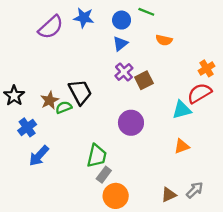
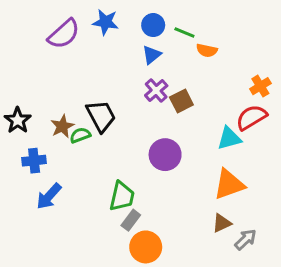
green line: (146, 12) -> (184, 32), moved
blue cross: (27, 127) -> (34, 161), turned 30
orange triangle: (182, 146) -> (229, 184), size x1.6
brown triangle: (169, 195) -> (222, 223), moved

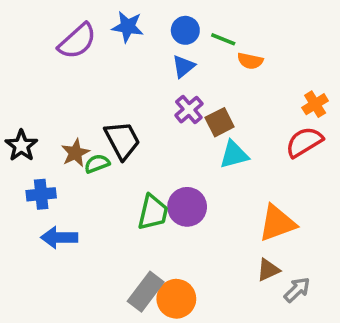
cyan triangle: (229, 138) -> (234, 155), moved
purple circle: (165, 155) -> (187, 207), moved
blue arrow: (49, 196) -> (59, 237), turned 48
green trapezoid: (122, 196) -> (153, 212), moved
gray rectangle: (131, 220) -> (146, 292), moved, size x1.5

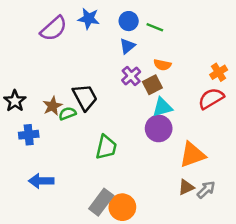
orange semicircle: (250, 61) -> (162, 65), moved
purple circle: (187, 207) -> (159, 128), moved
blue arrow: (59, 237) -> (41, 181), moved
gray arrow: (297, 290) -> (206, 190), moved

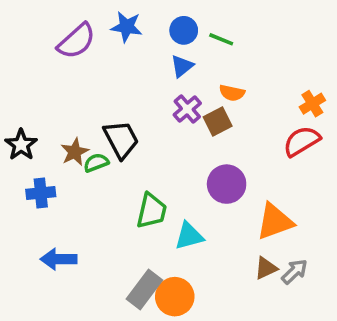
cyan triangle: (162, 107) -> (189, 236), moved

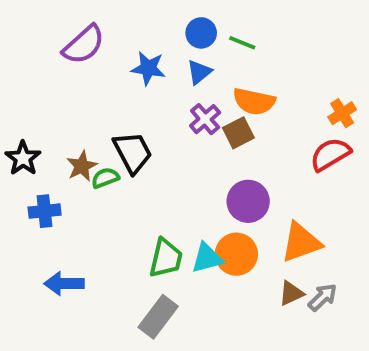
blue star: (127, 27) -> (148, 68), moved
orange semicircle: (232, 93) -> (254, 101), size x1.5
green trapezoid: (152, 211) -> (166, 258), moved
orange circle: (175, 297) -> (236, 254), moved

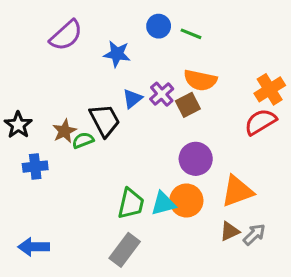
blue triangle: (199, 72) -> (132, 99), moved
orange cross: (342, 113) -> (270, 89), size x1.4
blue arrow: (64, 284) -> (34, 247), moved

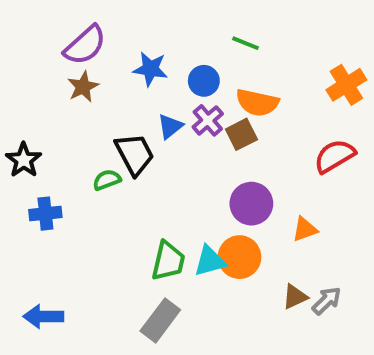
blue circle: (159, 26) -> (204, 81), moved
orange cross: (270, 89) -> (346, 85), moved
brown star: (64, 131) -> (83, 87), moved
orange triangle: (237, 191) -> (305, 229), moved, size x0.6

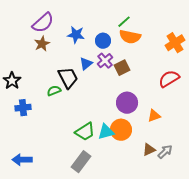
green line: (245, 43) -> (124, 22), turned -64
orange semicircle: (257, 103) -> (130, 37), moved
green trapezoid: (168, 261) -> (85, 132), turned 45

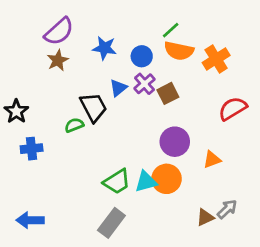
orange cross: (175, 43) -> (216, 59), moved
brown triangle: (149, 150) -> (205, 217), moved

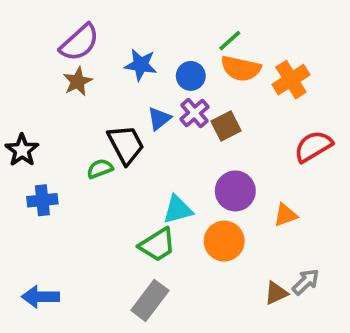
cyan triangle: (146, 182) -> (178, 210), moved

